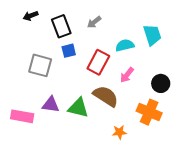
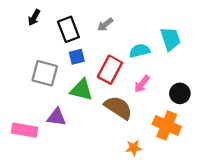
black arrow: (31, 16) -> (34, 18), turned -40
green triangle: (78, 108) -> (81, 90), moved

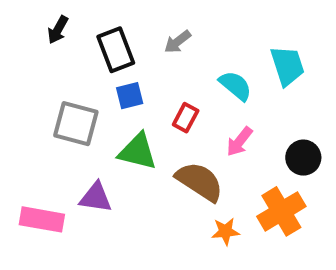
cyan semicircle: (140, 51) -> (235, 86), turned 54
red rectangle: (110, 70) -> (186, 118), size x0.6
orange cross: (167, 125) -> (281, 211), turned 36
orange star: (134, 148) -> (225, 231), moved

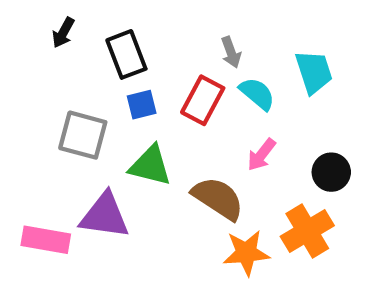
gray arrow: (178, 42) -> (231, 52), moved, turned -72
red rectangle: (186, 118) -> (203, 100), moved, size x1.5
purple triangle: (96, 197) -> (105, 216), size x1.4
orange star: (225, 231) -> (246, 253), size x1.5

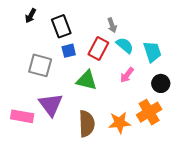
cyan trapezoid: (314, 72) -> (152, 52), moved
green triangle: (150, 166) -> (87, 80), moved
brown semicircle: (218, 198) -> (87, 124), moved, turned 55
purple triangle: (105, 216) -> (51, 105), turned 45

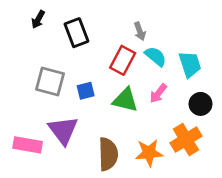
blue square: (69, 51) -> (86, 91), moved
green triangle: (87, 80) -> (125, 100), moved

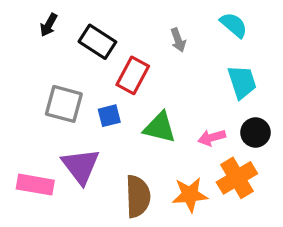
black rectangle: (76, 33) -> (97, 42), turned -36
cyan semicircle: (156, 56) -> (234, 25), moved
red rectangle: (123, 60) -> (133, 75), moved
pink arrow: (158, 93) -> (212, 138), moved, turned 36

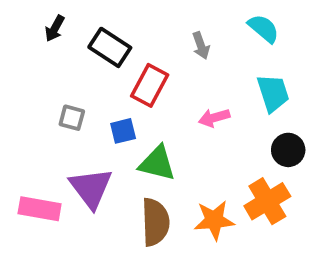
gray square: (64, 104) -> (72, 118), size x0.6
green triangle: (160, 127) -> (157, 163), moved
pink arrow: (212, 138) -> (214, 118), moved

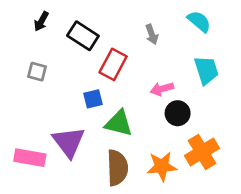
gray square: (72, 118) -> (37, 72), moved
black circle: (288, 150) -> (178, 113), moved

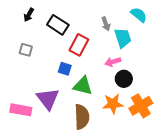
cyan trapezoid: (206, 70) -> (123, 38), moved
blue square: (93, 99) -> (65, 69), turned 32
orange star: (162, 166) -> (113, 104), moved

